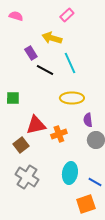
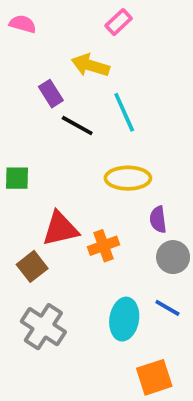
blue line: (95, 182) -> (167, 308), moved

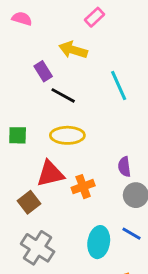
cyan line: (124, 112) -> (119, 85), moved
yellow ellipse: (128, 178) -> (67, 135), moved

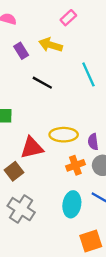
purple rectangle: (43, 71) -> (21, 51), moved
yellow ellipse: (67, 135) -> (64, 135), moved
orange cross: (83, 187) -> (75, 165), moved

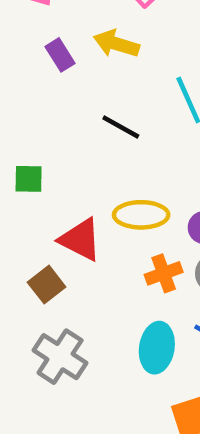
black line: (42, 83) -> (121, 127), moved
red triangle: (32, 148) -> (80, 240), turned 40

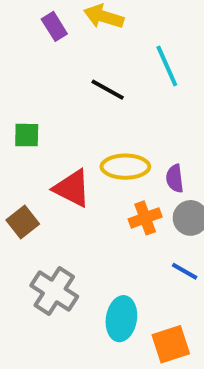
brown square: (47, 285) -> (23, 222), moved
cyan ellipse: (157, 348) -> (121, 319), moved

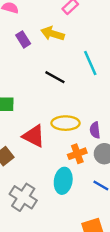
cyan ellipse: (121, 319) -> (63, 181), moved

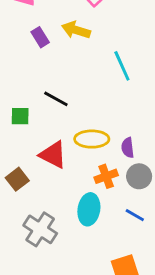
black line: (55, 77) -> (56, 99), moved

